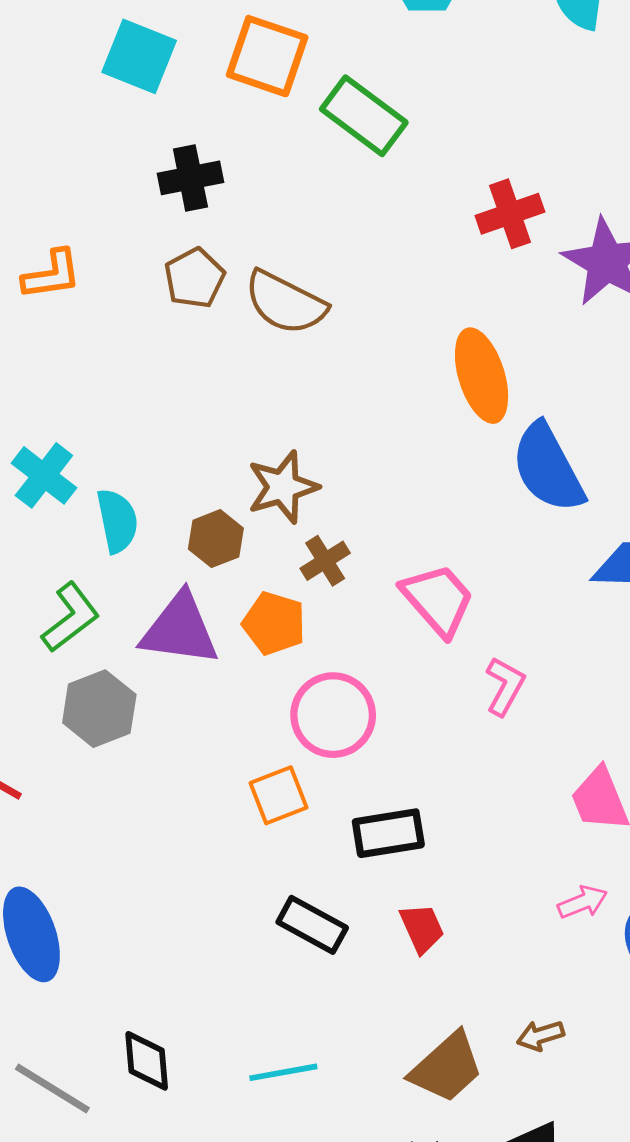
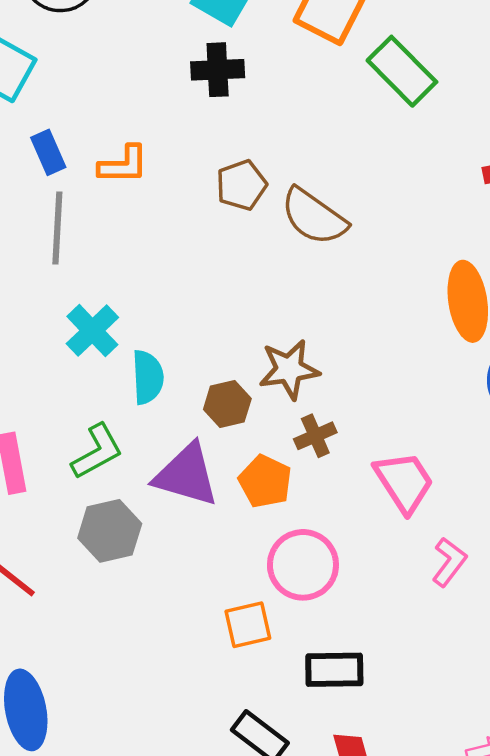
black cross: (190, 178) -> (218, 70), moved

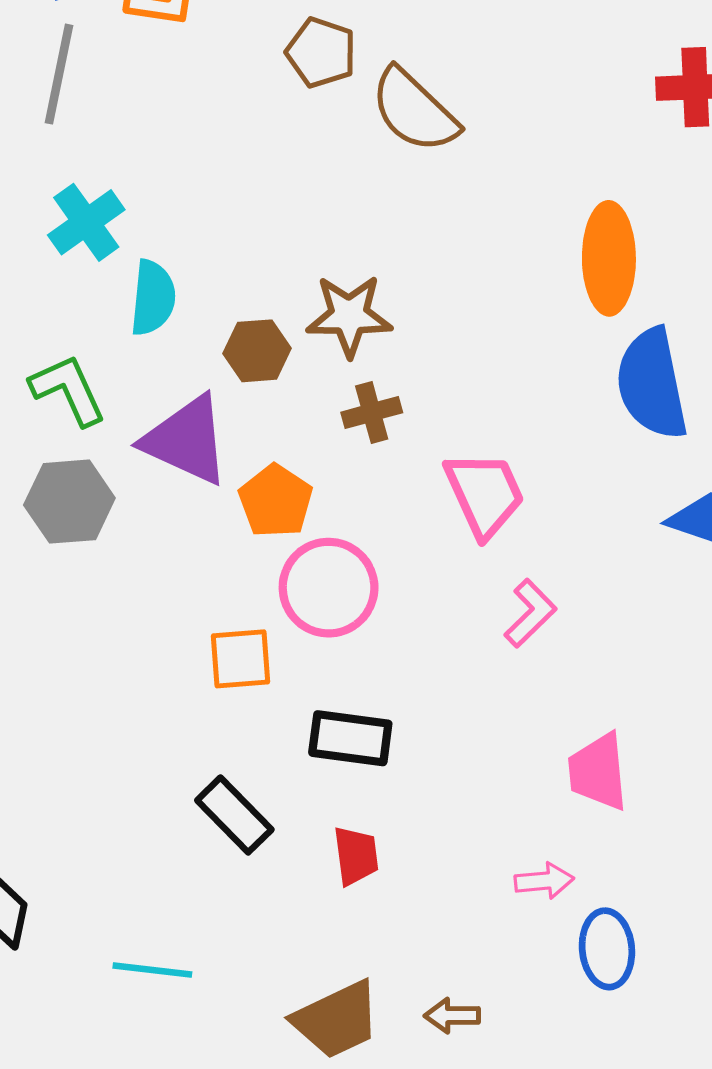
brown pentagon: (241, 185) -> (321, 53), turned 30
green L-shape: (97, 452) -> (68, 390), turned -94
orange pentagon: (265, 481) -> (276, 501), moved

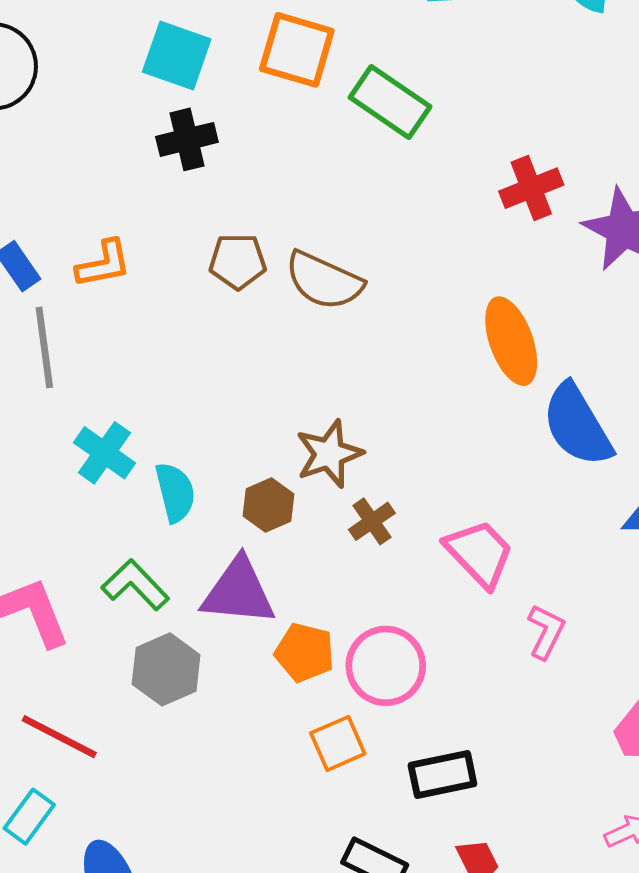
orange pentagon: (276, 501) -> (305, 653), moved

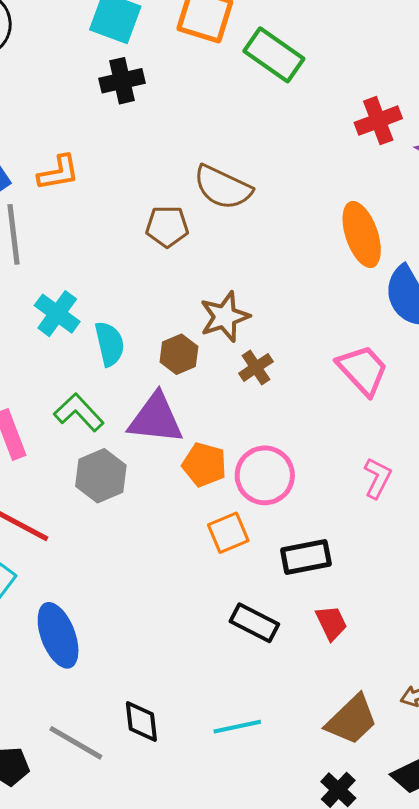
brown pentagon: (238, 261) -> (167, 226), moved
pink trapezoid: (479, 553) -> (363, 370), moved
pink L-shape: (546, 632) -> (378, 478), moved

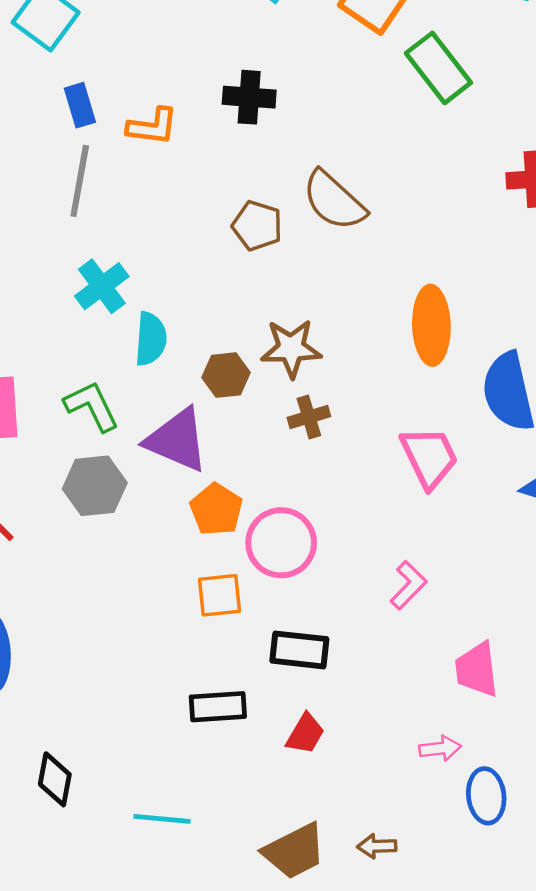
black cross: (122, 81) -> (249, 97), moved
orange ellipse: (362, 234) -> (431, 325), moved
black rectangle: (254, 623) -> (218, 707), turned -48
red trapezoid: (331, 623) -> (305, 734), turned 39

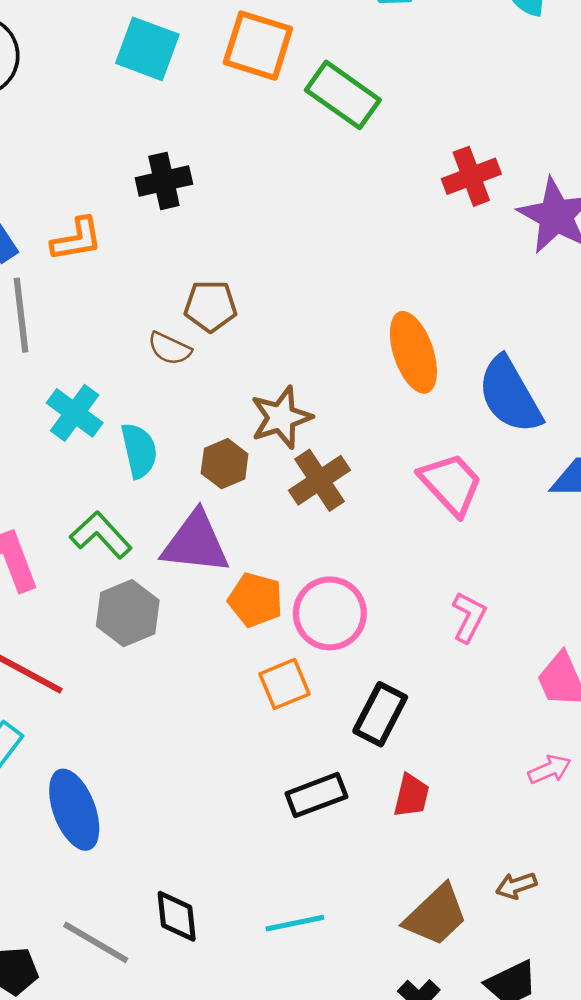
brown semicircle: (334, 201) -> (170, 349), moved, size x0.6
brown cross: (309, 417) -> (319, 480), size x1.4
black rectangle: (299, 650) -> (380, 714), turned -52

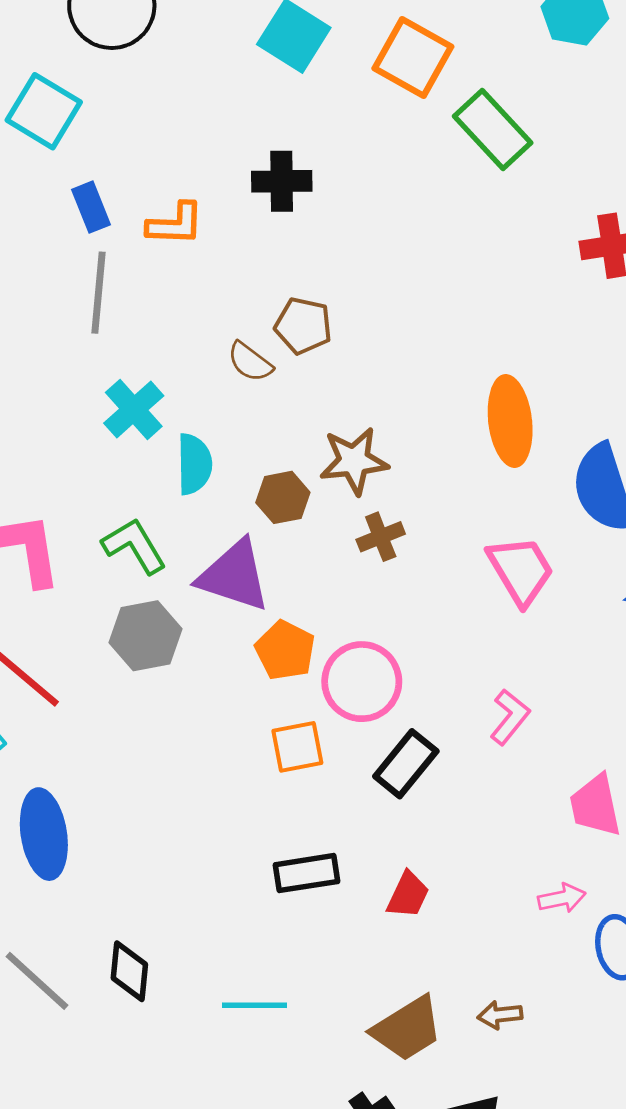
brown cross: (319, 480) -> (381, 537), size x0.7
black rectangle: (380, 714) -> (406, 764), moved

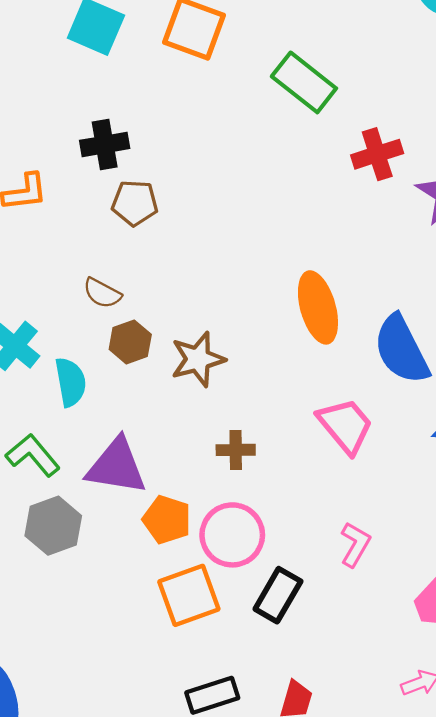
green rectangle: (493, 130) -> (304, 82), moved
brown pentagon: (303, 326) -> (135, 203), moved
brown hexagon: (283, 497) -> (130, 342), moved
brown cross: (381, 537) -> (236, 450), moved, turned 30
orange square: (297, 747) -> (189, 595), size x1.4

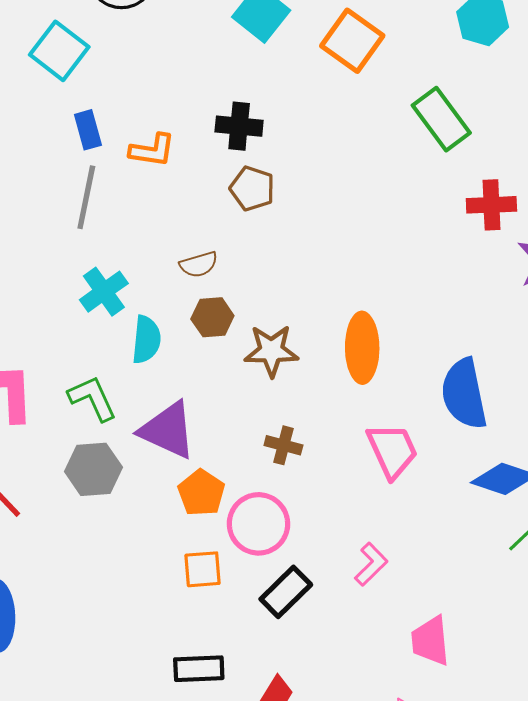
brown semicircle: (102, 293) -> (199, 264), turned -60
orange ellipse: (318, 307) -> (362, 348), moved
orange square: (189, 595) -> (203, 569), size x0.7

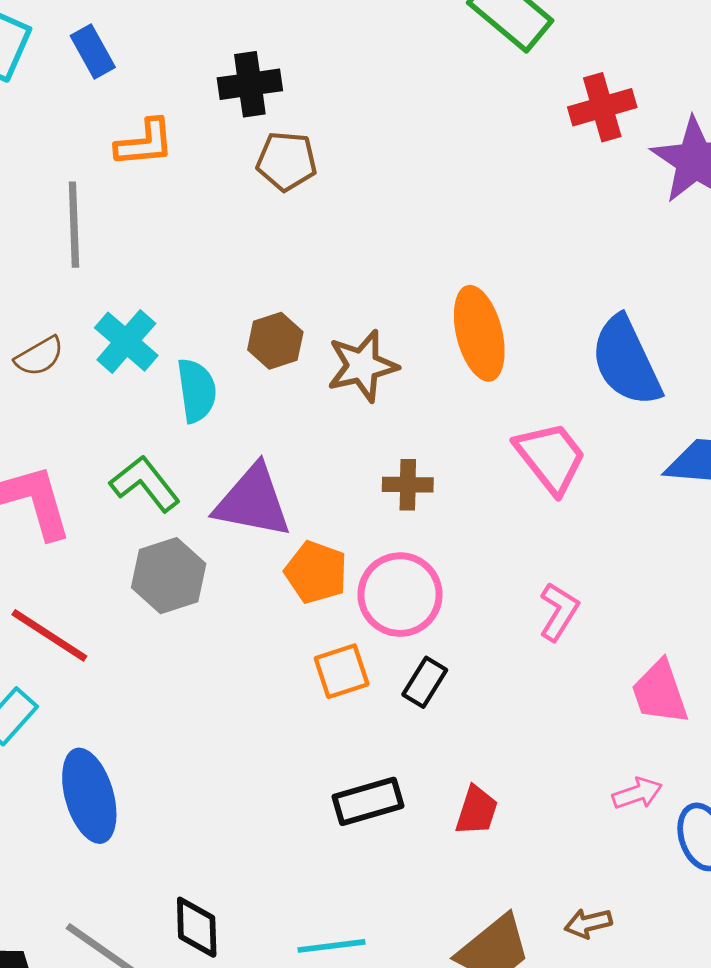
blue rectangle: (88, 130) -> (93, 52), moved
brown semicircle: (199, 264) -> (39, 356), moved
black rectangle: (286, 592) -> (425, 682), moved, size x0.7

